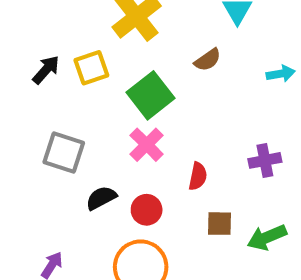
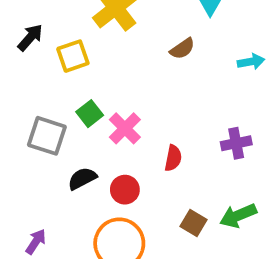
black arrow: (46, 70) -> (30, 37), moved
green square: (150, 95) -> (90, 114), moved, size x0.6
brown square: (220, 224) -> (194, 223), moved, turned 30

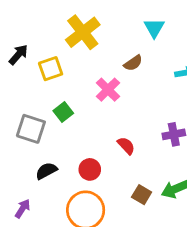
pink cross: (125, 128) -> (108, 90), moved
red semicircle: (173, 158) -> (126, 146), turned -54
black semicircle: (82, 178) -> (46, 171), moved

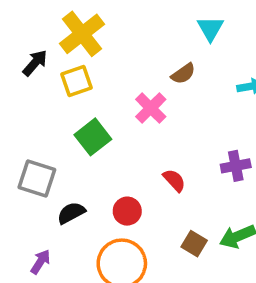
yellow cross: (83, 32) -> (82, 34), moved
green square: (63, 112) -> (93, 137), size x1.4
gray square: (31, 129) -> (37, 179), moved

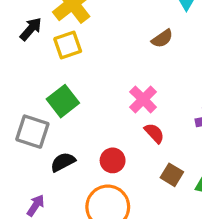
pink cross: (151, 108) -> (143, 99), moved
green square: (93, 137) -> (63, 101), moved
brown square: (194, 244) -> (172, 175), moved

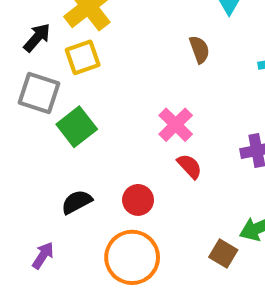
brown semicircle: (162, 39) -> (199, 49), turned -75
gray square: (32, 132) -> (39, 93), moved
brown square: (172, 175) -> (223, 253), moved

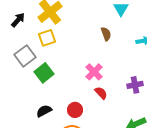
black arrow: (37, 38) -> (18, 20), moved
gray square: (39, 93) -> (25, 56), turned 35

